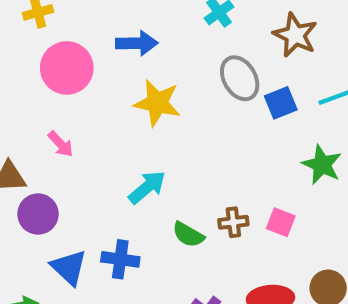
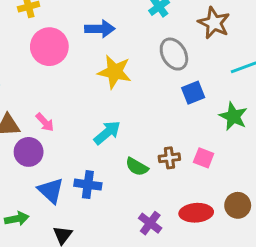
blue square: (281, 103) -> (193, 93), moved
pink arrow: (61, 144) -> (45, 122), moved

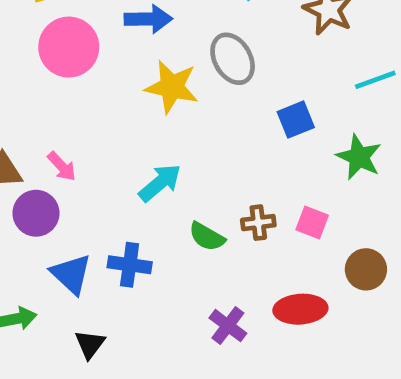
gray ellipse: (174, 54) -> (233, 59), moved
brown circle: (238, 205) -> (366, 269), moved

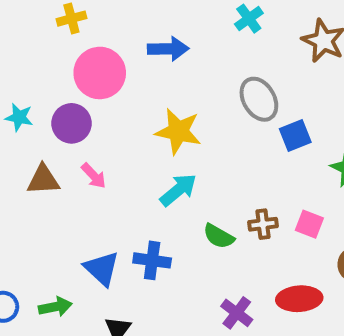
gray ellipse: (233, 59) -> (259, 99), moved
yellow star: (172, 87) -> (178, 131), moved
purple circle: (36, 213) -> (71, 123), moved

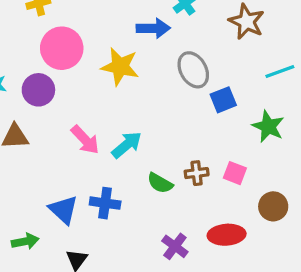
blue arrow: (168, 49) -> (153, 28), moved
yellow star: (178, 131) -> (120, 67), moved
pink arrow: (94, 176) -> (85, 140), moved, size x1.4

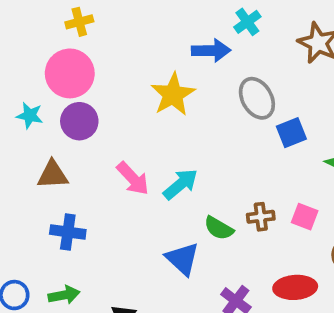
pink circle: (62, 48) -> (70, 73), moved
yellow star: (120, 67) -> (173, 94), turned 30
blue cross: (105, 203) -> (68, 232), moved
blue triangle: (63, 210) -> (182, 259), moved

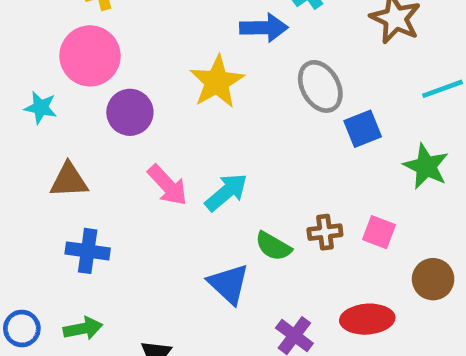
purple circle: (79, 121) -> (130, 112), moved

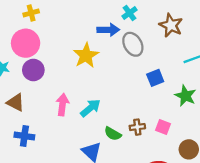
gray ellipse: (320, 86) -> (133, 44), moved
purple circle: (130, 112) -> (33, 70), moved
brown triangle: (69, 180) -> (15, 102), turned 30
pink arrow: (168, 185) -> (62, 105), turned -130

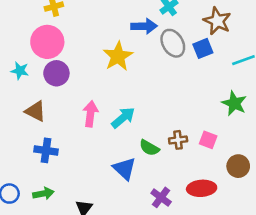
blue square: (155, 78) -> (203, 48), moved

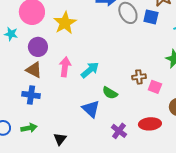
blue square: (203, 48) -> (151, 17), turned 35
yellow star: (118, 56) -> (65, 23), moved
purple circle: (56, 73) -> (38, 47), moved
brown triangle: (36, 111) -> (34, 70), moved
brown cross: (178, 140) -> (139, 77), moved

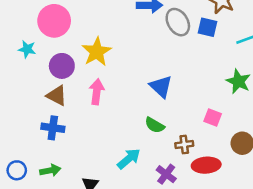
yellow star: (65, 23) -> (97, 52), moved
cyan arrow: (90, 70) -> (129, 159), moved
brown cross: (139, 77) -> (184, 145), moved
blue triangle: (91, 109) -> (161, 87), moved

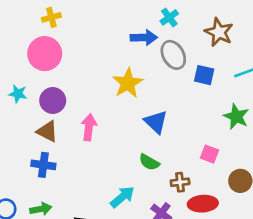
blue square: (207, 27) -> (204, 75), moved
cyan star: (27, 49) -> (18, 94), moved
yellow star: (97, 52) -> (128, 83), moved

